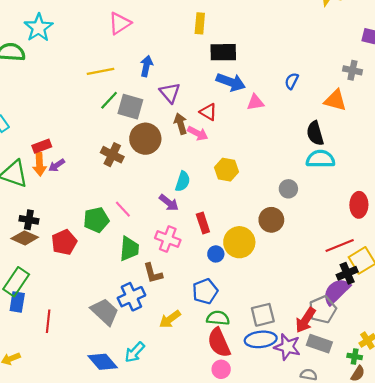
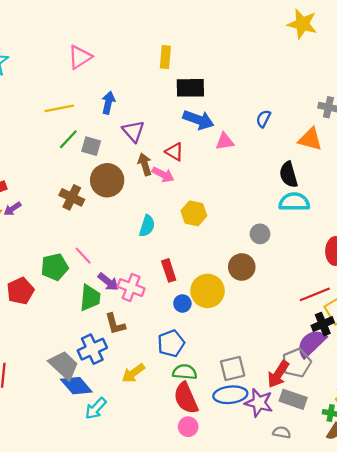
gray square: (130, 107) -> (91, 146), size x0.7
purple arrow: (169, 203) -> (108, 282), moved
blue diamond: (103, 362) -> (76, 386), moved

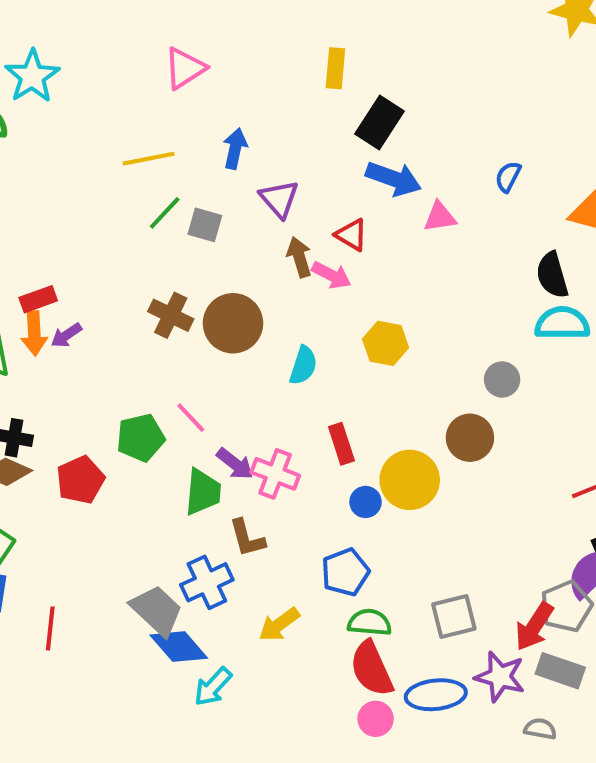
black rectangle: (190, 88) -> (380, 122), turned -56
brown circle: (107, 180) -> (233, 323), moved
blue ellipse: (230, 395) -> (436, 695), moved

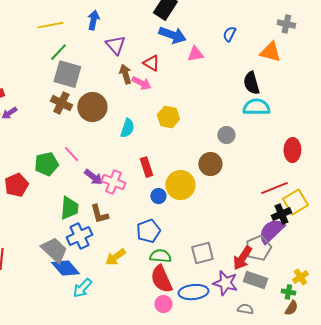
gray square: (205, 225) -> (67, 74), moved, size x1.6
green trapezoid: (203, 492) -> (69, 208), moved

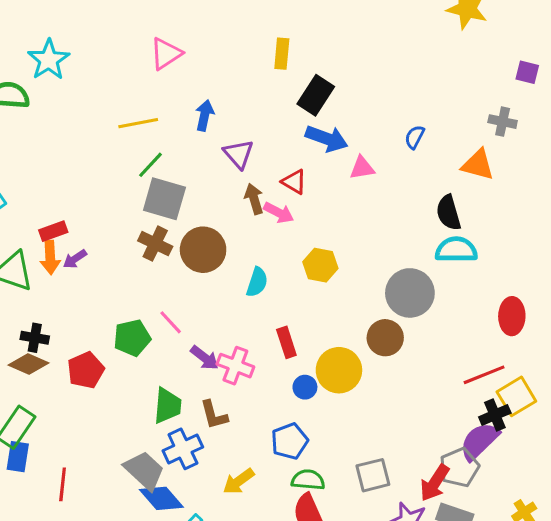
gray circle: (226, 135) -> (410, 293), size x1.8

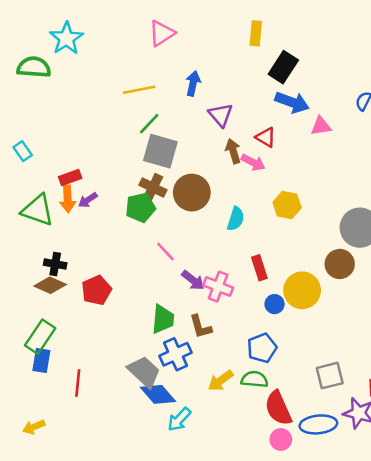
green pentagon: (132, 338) -> (140, 208), moved
green semicircle: (308, 480) -> (254, 379), moved

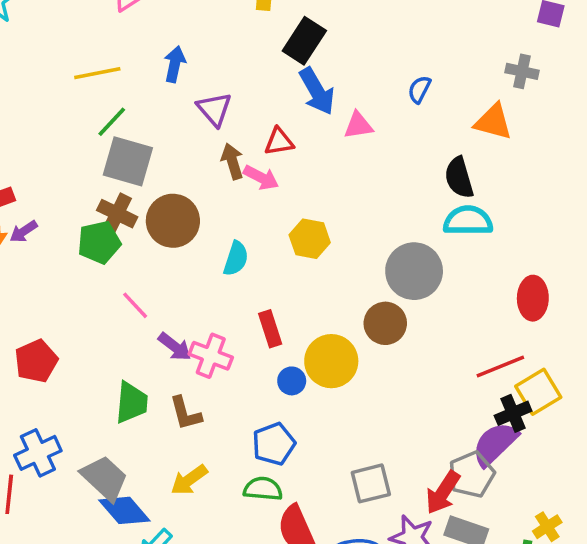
blue arrow: (292, 102) -> (317, 91), turned 40
red triangle: (266, 137) -> (279, 142), turned -40
blue cross: (175, 354) -> (38, 453), moved
yellow arrow: (221, 381) -> (189, 480), moved

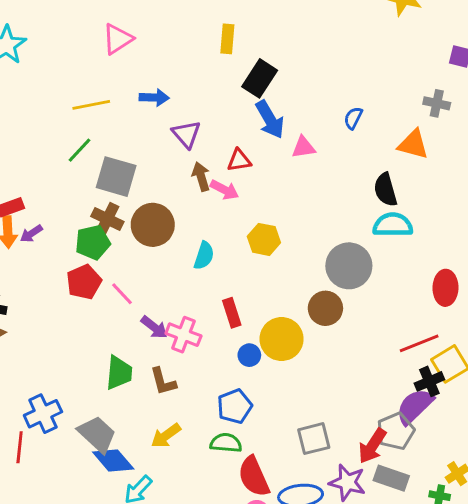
blue arrow: (175, 64) -> (154, 98), turned 80
green line: (112, 122) -> (80, 150), moved
red pentagon: (36, 361) -> (84, 282), moved

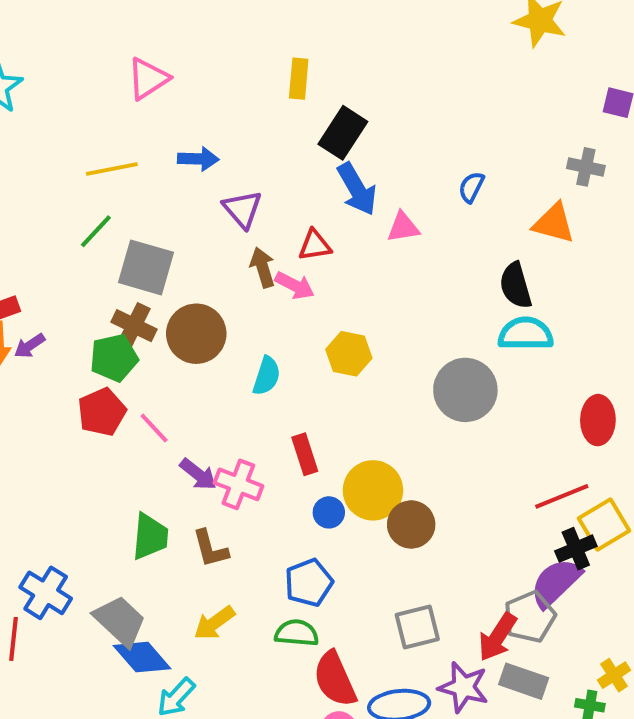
brown circle: (325, 308) -> (411, 524), moved
blue cross: (43, 414) -> (46, 593), turned -33

